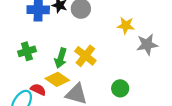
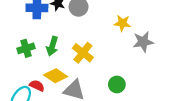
green arrow: (61, 58) -> (52, 46), moved

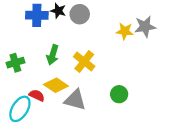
gray star: (143, 42) -> (145, 27), moved
green cross: (26, 48) -> (15, 63), moved

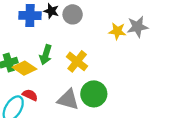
yellow diamond: (56, 85) -> (24, 68), moved
green circle: (119, 94) -> (94, 94), moved, size x1.5

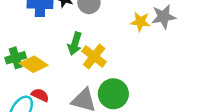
green arrow: (46, 55) -> (75, 44), moved

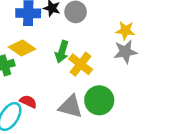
gray star: (164, 17) -> (125, 52), moved
yellow diamond: (34, 64) -> (22, 48), moved

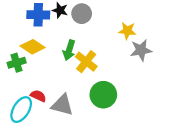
gray star: (125, 52) -> (141, 50), moved
gray triangle: (71, 107) -> (62, 105), moved

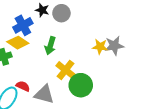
blue cross: (38, 15) -> (23, 25), moved, turned -30
yellow star: (127, 31) -> (100, 47), moved
yellow cross: (86, 62) -> (66, 70), moved

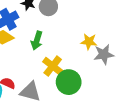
gray star: (114, 46) -> (104, 54), moved

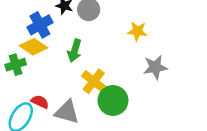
yellow star: (89, 42) -> (137, 31), moved

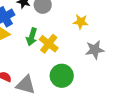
yellow cross: (94, 81) -> (49, 44), moved

